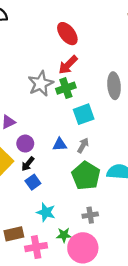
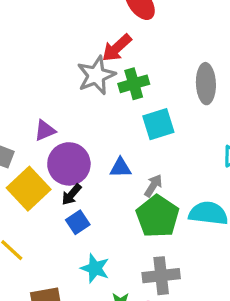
red arrow: (68, 65) -> (117, 48), moved
purple circle: (25, 144) -> (69, 164), size x1.6
gray arrow: (83, 145) -> (153, 186), moved
gray cross: (90, 215) -> (161, 276), size x1.5

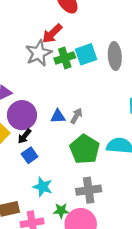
cyan square: (158, 124) -> (86, 54), moved
gray arrow: (153, 186) -> (76, 116), moved

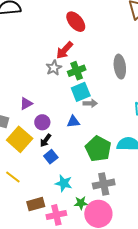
gray star: (39, 53) -> (54, 68), size x0.7
cyan square: (86, 54) -> (81, 92), moved
purple circle: (22, 115) -> (42, 122), size x0.6
gray arrow: (76, 116) -> (90, 103), moved, turned 64

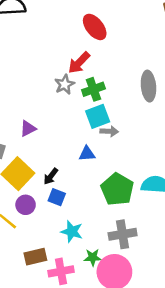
purple circle: (42, 122) -> (26, 205), moved
blue square: (51, 157) -> (57, 197), turned -32

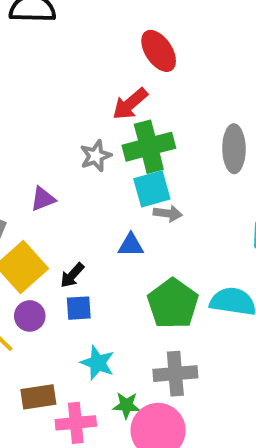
gray star: (65, 84) -> (96, 156), moved
green cross: (93, 89) -> (149, 147), size x1.4
blue square: (57, 197) -> (79, 308), turned -30

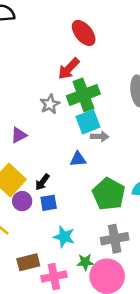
purple circle: (30, 316) -> (22, 201), moved

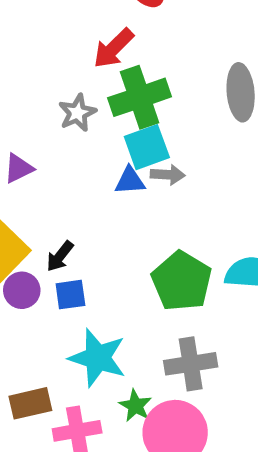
blue triangle: (78, 159) -> (130, 181), moved
cyan star: (64, 237) -> (98, 358), size x1.4
green star: (85, 262) -> (135, 406), turned 30

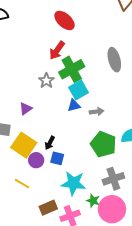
gray arrow: (168, 175) -> (97, 112), moved
blue square: (70, 295) -> (57, 158), turned 32

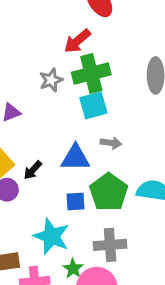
blue triangle: (74, 105) -> (75, 158), moved, size x1.5
blue square: (57, 158) -> (75, 201), moved, turned -32

